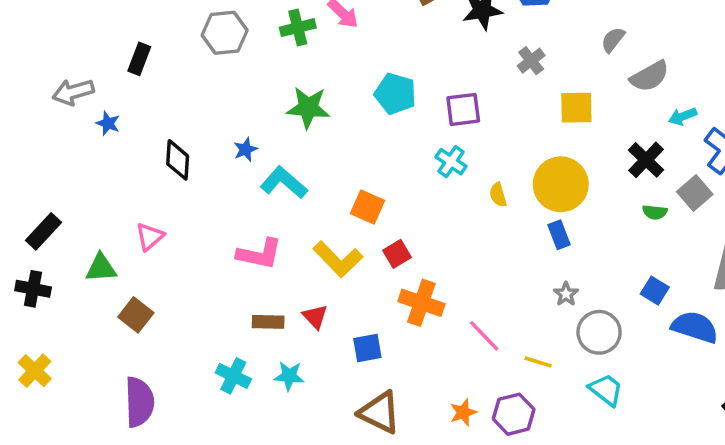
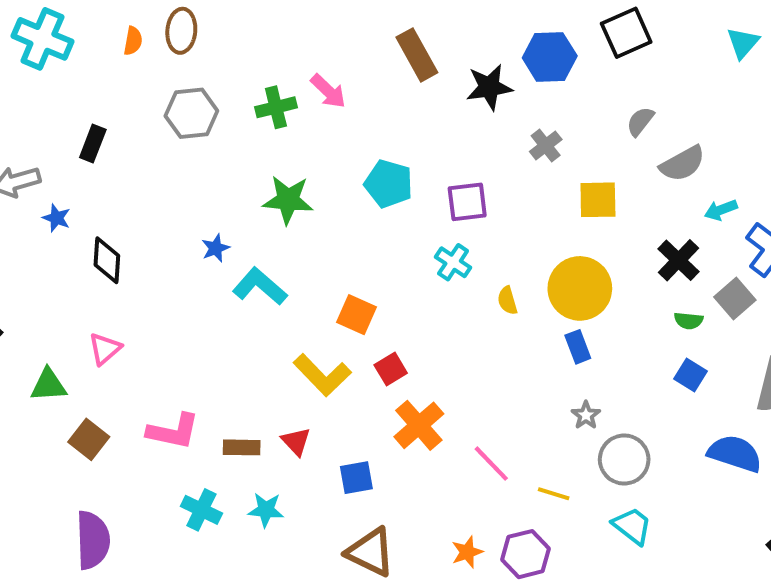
black diamond: (178, 160) -> (107, 260), moved
pink L-shape: (259, 254) -> (173, 431), moved
blue square: (655, 291) -> (691, 375), moved
orange cross: (421, 303) -> (419, 425), turned 30

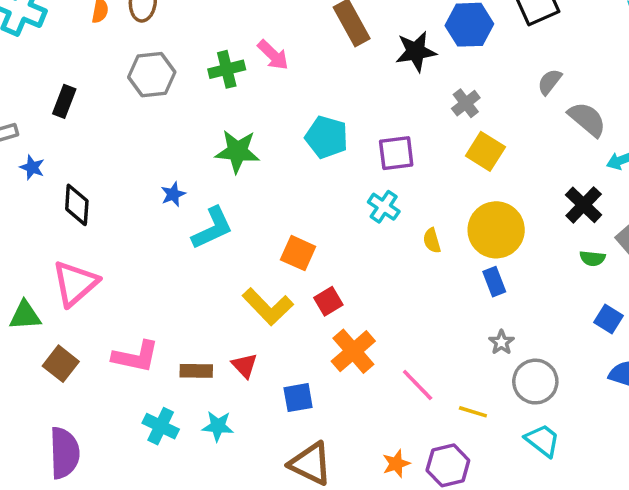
gray semicircle: (683, 164) -> (587, 119), turned -111
yellow square: (598, 200) -> (485, 151), moved, turned 33
cyan L-shape: (260, 286) -> (212, 228), turned 114
pink triangle: (105, 349) -> (75, 283), size x1.6
blue square: (691, 375) -> (609, 319), moved

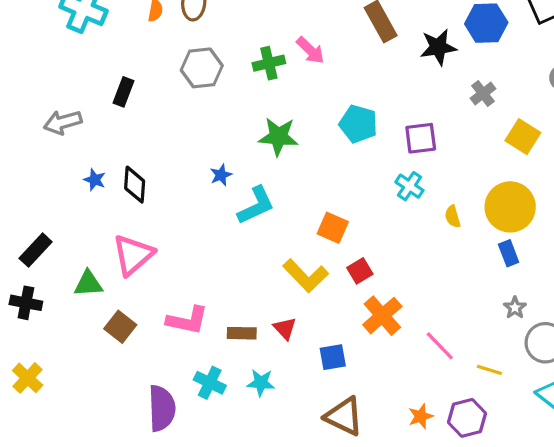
yellow square: (485, 151) -> (523, 137), moved
blue star: (32, 167) -> (95, 180), moved
purple semicircle: (64, 453) -> (162, 408), moved

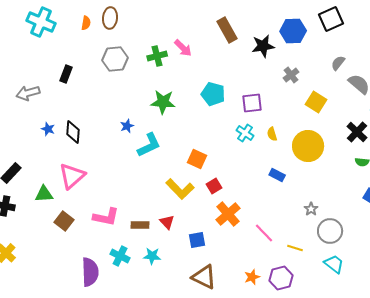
yellow semicircle: (453, 217) -> (272, 134), moved
blue rectangle: (509, 253) -> (277, 175), moved, turned -42

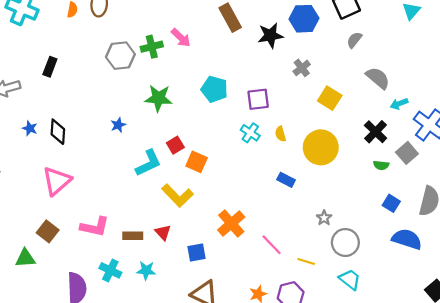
gray hexagon: (115, 59) -> (120, 56), moved
gray semicircle: (338, 63) -> (354, 40), moved
cyan L-shape: (149, 145) -> (148, 163), moved
red square: (214, 186) -> (175, 145), moved
green triangle: (44, 194) -> (25, 258), moved

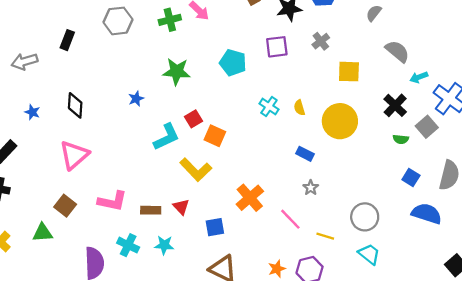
gray hexagon: (120, 56) -> (118, 21), moved
yellow square: (330, 98) -> (349, 72), turned -30
purple square: (258, 99) -> (277, 47), moved
blue star: (30, 128) -> (32, 112), moved
gray star: (324, 218) -> (311, 188), moved

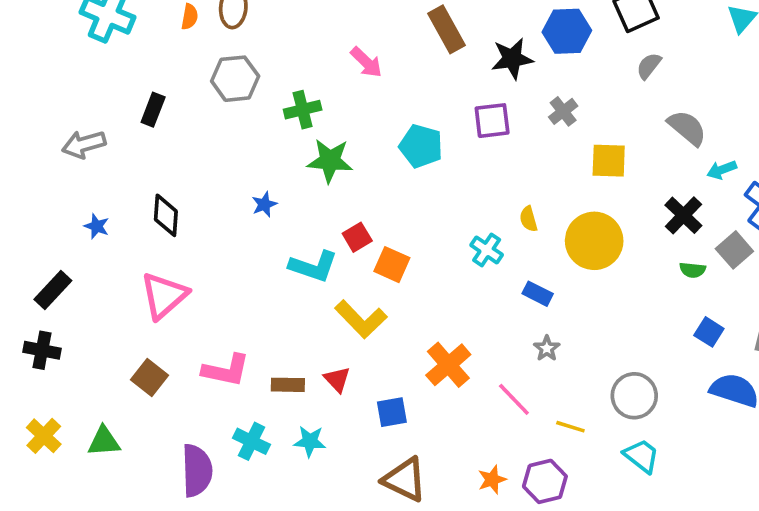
green cross: (170, 20) -> (303, 110), moved
cyan cross: (269, 107) -> (487, 250), moved
cyan L-shape: (166, 137) -> (313, 266), turned 44
green triangle: (43, 233) -> (104, 441), moved

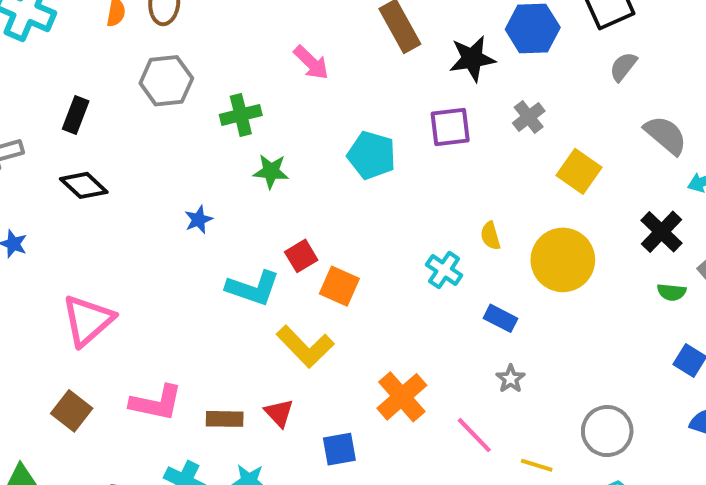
green star: (330, 161) -> (271, 171), size x0.7
yellow square: (609, 161) -> (579, 171), turned 33
black diamond: (166, 215) -> (84, 185), moved, turned -51

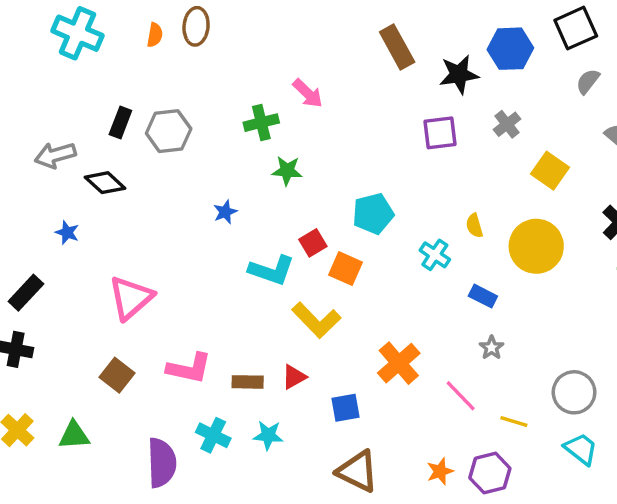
pink arrow: (311, 63) -> (308, 93), moved
gray hexagon: (166, 81) -> (169, 131), moved
cyan pentagon: (372, 155) -> (373, 214), moved, turned -30
black diamond: (84, 185) -> (105, 183), moved
red triangle: (279, 413) -> (294, 377), turned 44

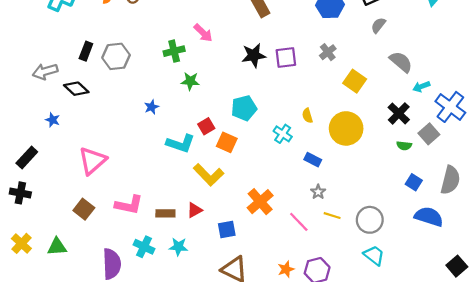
black star: (459, 74) -> (254, 55), moved
yellow line: (514, 422) -> (332, 216), moved

